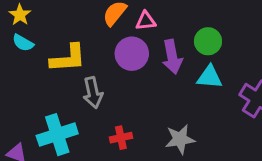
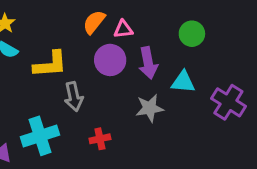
green circle: (208, 41) -> (192, 34), moved
gray star: (180, 139) -> (150, 108), moved

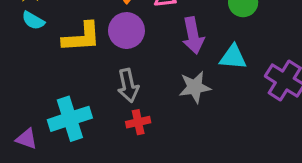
purple circle: (110, 60) -> (126, 31), moved
gray arrow: (74, 96) -> (128, 85), moved

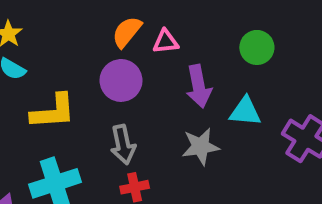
yellow L-shape: (82, 37) -> (53, 112), moved

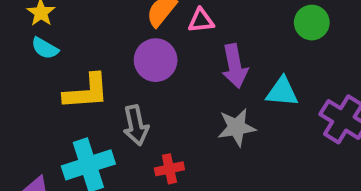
green circle: (257, 47) -> (312, 23), moved
gray arrow: (123, 145) -> (136, 125), moved

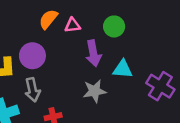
green circle: (312, 23) -> (114, 26), moved
purple circle: (156, 60) -> (32, 56), moved

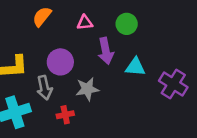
orange semicircle: (48, 19) -> (42, 17), moved
purple circle: (32, 56) -> (60, 62), moved
gray star: (95, 91) -> (87, 89), moved

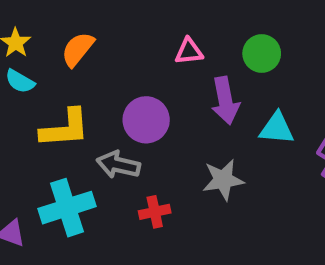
orange semicircle: (42, 17) -> (78, 49), moved
gray arrow: (44, 88) -> (118, 165), turned 115
gray star: (87, 89) -> (223, 180), moved

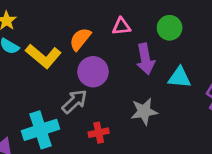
orange semicircle: (78, 49) -> (80, 39), moved
yellow L-shape: (65, 128) -> (43, 56), moved, turned 44
gray arrow: (118, 165) -> (75, 101), turned 124

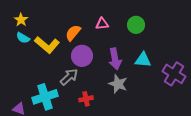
purple arrow: (145, 59) -> (115, 59), moved
gray star: (144, 111) -> (118, 84), turned 30

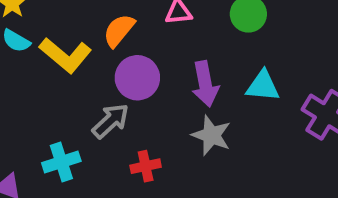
cyan cross: (45, 97) -> (61, 162), size x0.7

